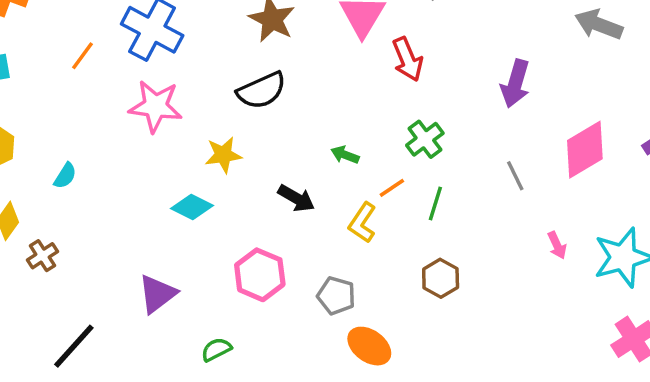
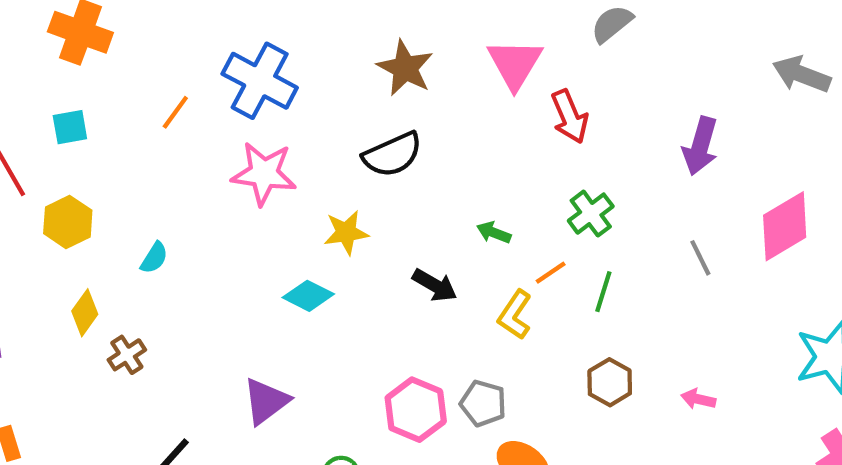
pink arrow: (557, 245) -> (698, 399), moved, turned 128
pink hexagon: (260, 275) -> (416, 410), moved

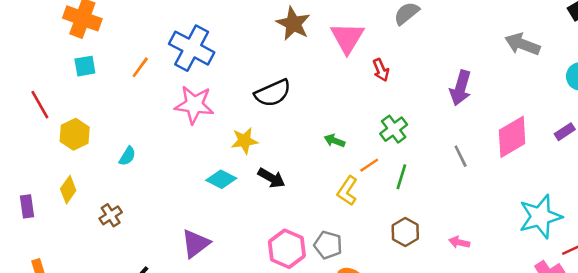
brown star: (405, 68) -> (293, 24), moved
red arrow: (570, 117) -> (381, 70), size x0.7
cyan square: (70, 127) -> (85, 66), moved
black arrow: (435, 285) -> (271, 178), moved
yellow diamond: (85, 313) -> (68, 190), moved

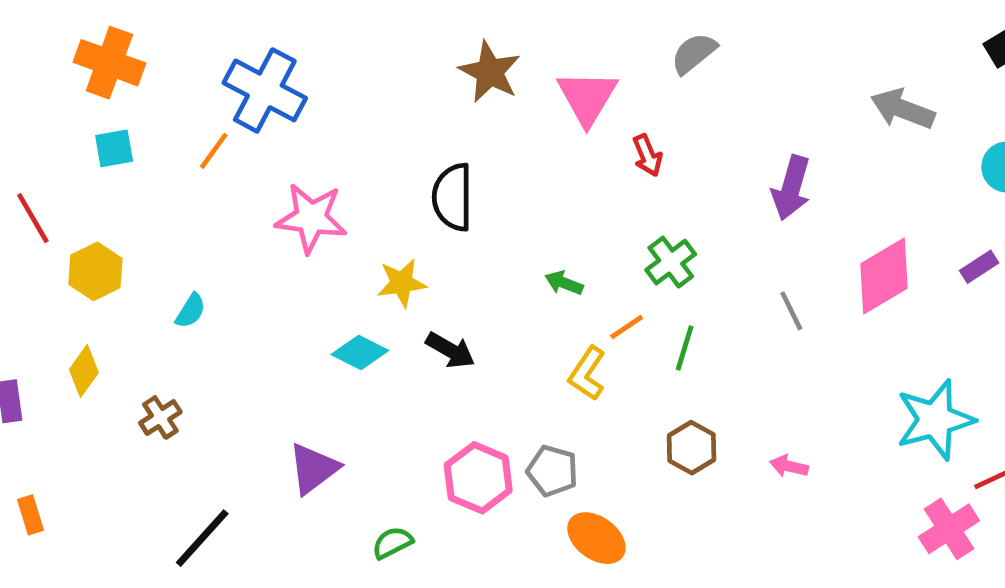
blue cross: (192, 48) -> (265, 90), moved
black semicircle: (273, 93) -> (453, 197), turned 114

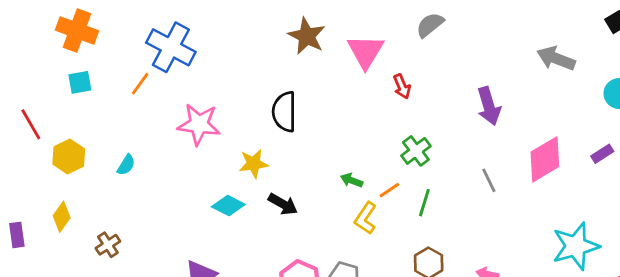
purple arrow: (791, 188) -> (489, 106), turned -33
green arrow: (564, 283) -> (352, 180), moved
cyan semicircle: (191, 311) -> (126, 165), moved

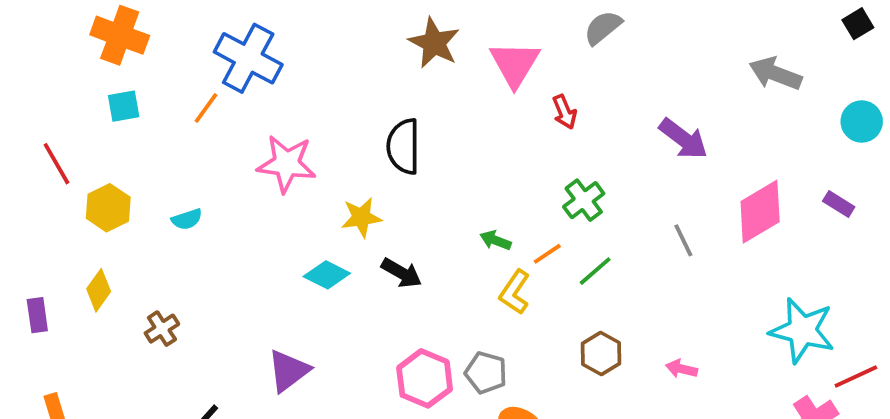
purple arrow: (489, 106) -> (683, 139), turned -36
purple rectangle: (602, 154) -> (839, 204), turned 65
cyan semicircle: (126, 165) -> (187, 219), turned 40
green line: (424, 203) -> (595, 271), turned 32
cyan star: (576, 246) -> (802, 330), turned 30

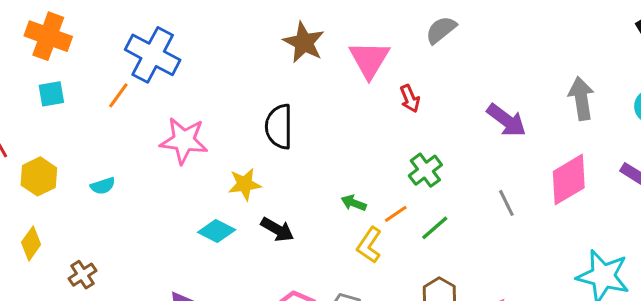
gray arrow: (775, 74) -> (581, 99), moved, turned 60

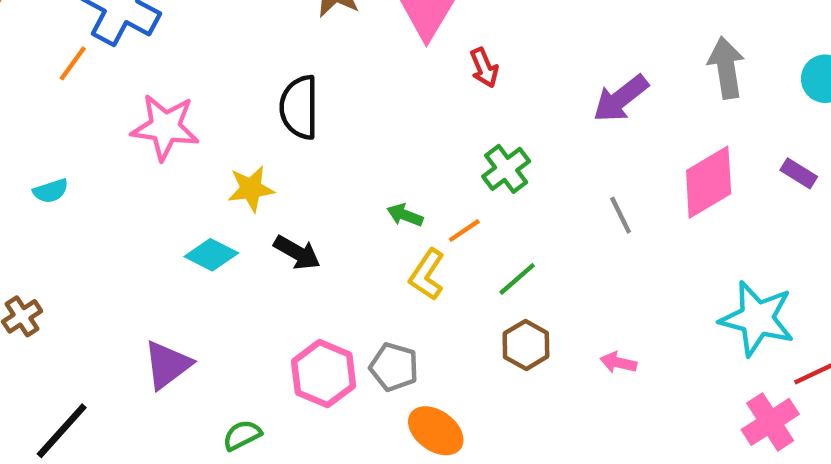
purple arrow: (506, 120) -> (621, 99), turned 105
green line: (435, 228) -> (517, 279), moved

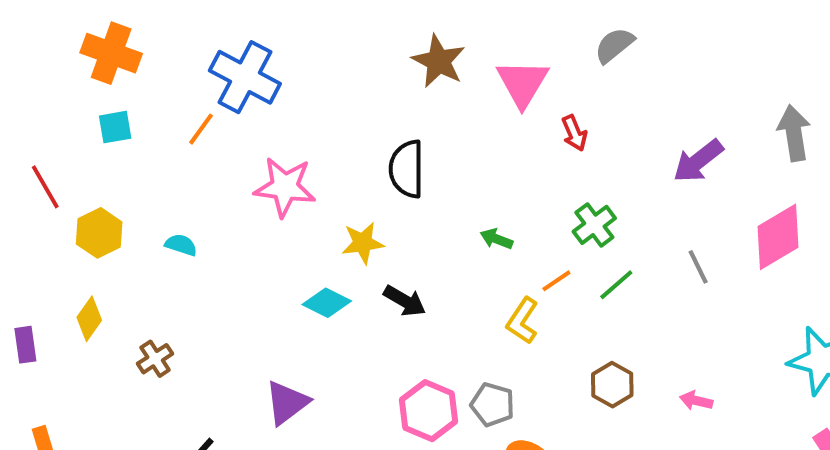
cyan semicircle: (51, 191) -> (181, 245), turned -144
green arrow: (405, 215) -> (496, 239), moved
green line: (517, 279) -> (616, 285), moved

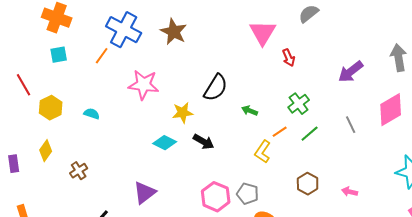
brown star: (439, 61) -> (174, 32), moved
black semicircle: (407, 169) -> (216, 88), moved, turned -148

